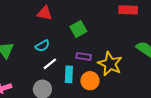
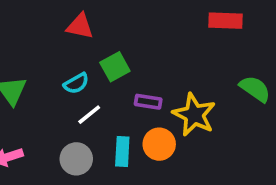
green square: (78, 29) -> (115, 67), moved
cyan rectangle: (69, 74) -> (122, 151), moved

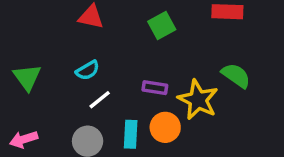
green square: (115, 67) -> (162, 25), moved
green semicircle: (255, 89) -> (236, 76), moved

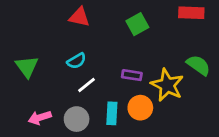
pink arrow: (24, 139) -> (40, 118), moved

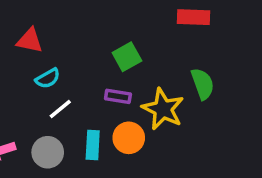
red triangle: (79, 17) -> (30, 41), moved
green square: (137, 24) -> (127, 57), moved
green semicircle: (198, 65) -> (203, 84), turned 35

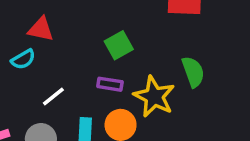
red triangle: (30, 41) -> (41, 29), moved
cyan semicircle: (48, 78) -> (23, 59), moved

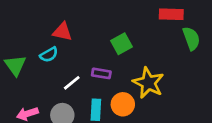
green semicircle: (193, 72) -> (191, 38), moved
purple rectangle: (110, 84) -> (101, 73), moved

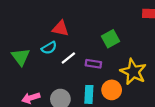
white line: (72, 83) -> (68, 58), moved

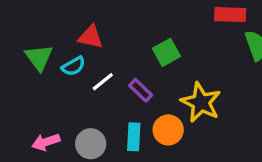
green triangle: (21, 57) -> (39, 58), moved
purple rectangle: (93, 64) -> (141, 90), turned 35

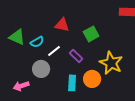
red triangle: (91, 37) -> (62, 25), moved
green triangle: (39, 58) -> (17, 37), turned -30
gray circle: (91, 144) -> (41, 69), moved

